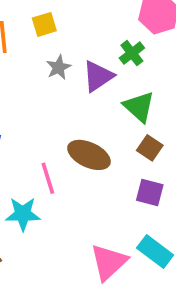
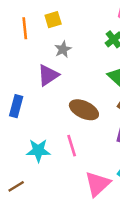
purple triangle: (98, 76) -> (48, 75), moved
pink line: (48, 178) -> (72, 146), moved

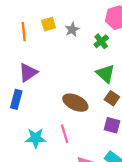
gray star: (63, 49) -> (72, 29), moved
purple triangle: (48, 75) -> (28, 72), moved

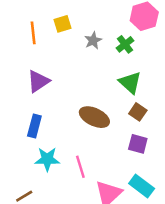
gray star: (72, 29) -> (93, 41), moved
blue rectangle: (16, 99) -> (34, 126), moved
pink line: (65, 134) -> (80, 167), moved

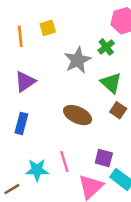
gray star: (93, 41) -> (78, 60), moved, size x1.6
purple square: (138, 144) -> (104, 158), moved
cyan star: (47, 159) -> (37, 170), moved

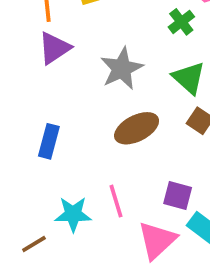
gray star: (78, 60) -> (122, 69), moved
purple triangle: (25, 82) -> (54, 48), moved
brown ellipse: (78, 115) -> (137, 128), turned -52

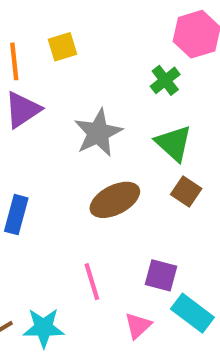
cyan star: (73, 214) -> (44, 328), moved
pink triangle: (157, 240) -> (138, 326), size x0.6

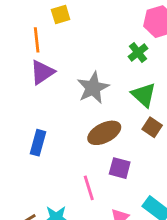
yellow square: (62, 47) -> (61, 14), moved
purple square: (161, 275) -> (120, 168), moved

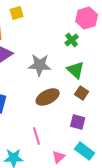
gray star: (93, 88) -> (40, 65), turned 30
purple square: (120, 168) -> (78, 122), moved

